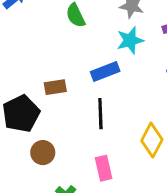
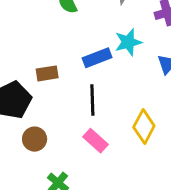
cyan star: (130, 40) -> (128, 42), moved
pink rectangle: (104, 168) -> (95, 141), moved, turned -35

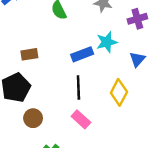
brown rectangle: (47, 73) -> (29, 54), moved
yellow diamond: (144, 127) -> (119, 92), moved

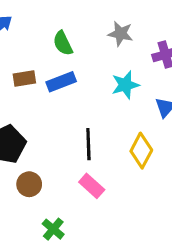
brown rectangle: (29, 54) -> (24, 78), moved
blue rectangle: (82, 54) -> (61, 82), moved

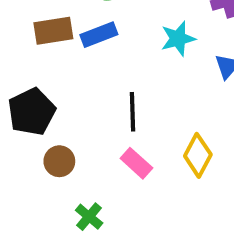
brown rectangle: (24, 78) -> (53, 31), size x1.4
yellow diamond: (141, 151) -> (198, 155), moved

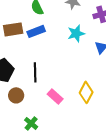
black line: (133, 112) -> (35, 72), moved

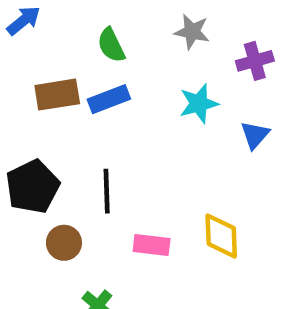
yellow diamond: (86, 92) -> (221, 236), turned -30
pink rectangle: (55, 96) -> (152, 245), turned -35

